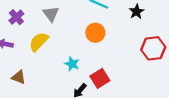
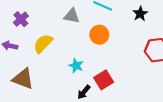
gray triangle: (51, 14) -> (72, 16), moved, turned -42
brown triangle: (19, 77) -> (23, 79), size x1.5

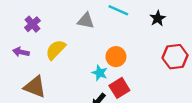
orange circle: (99, 35) -> (116, 57), moved
cyan star: (76, 66) -> (100, 73), moved

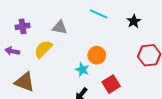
gray triangle: (86, 21) -> (60, 27), moved
purple cross: (32, 24) -> (23, 26), turned 32
red square: (119, 88) -> (111, 84), moved

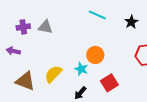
gray triangle: (60, 27) -> (45, 27), moved
yellow semicircle: (43, 49) -> (53, 74), moved

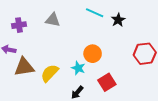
black star: (131, 22) -> (118, 20), moved
gray triangle: (45, 27) -> (53, 20), moved
brown triangle: (25, 81) -> (24, 67), moved, turned -30

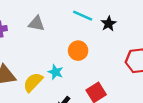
orange circle: (93, 54) -> (78, 51), moved
cyan star: (78, 68) -> (56, 72), moved

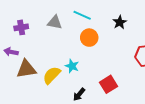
cyan line: (83, 16) -> (82, 15), moved
orange circle: (78, 51) -> (89, 38), moved

